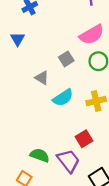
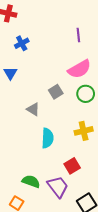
cyan semicircle: (63, 98) -> (47, 138), moved, turned -54

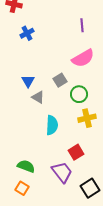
blue triangle: (10, 73) -> (28, 81), moved
green circle: (86, 94) -> (79, 94), moved
green semicircle: (31, 181) -> (26, 166), moved

